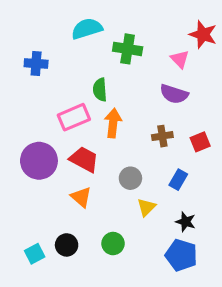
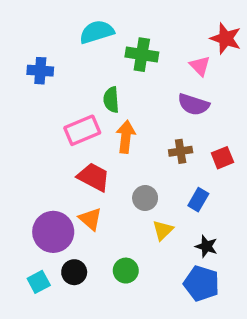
purple circle: (39, 161) -> (53, 232), moved

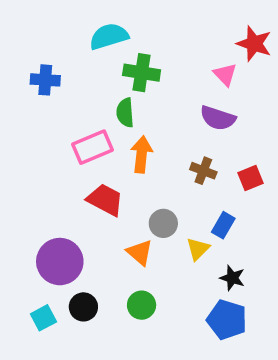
green cross: (142, 55) -> (142, 73), moved
brown cross: (181, 151) -> (203, 171), turned 30
orange triangle: (90, 219) -> (140, 252), moved
yellow triangle: (163, 230) -> (198, 249), moved

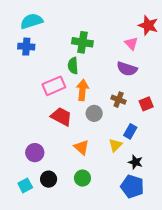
cyan semicircle: (109, 36) -> (32, 21), moved
gray circle: (163, 223) -> (94, 113), moved
purple circle: (60, 262) -> (35, 153), size x0.7

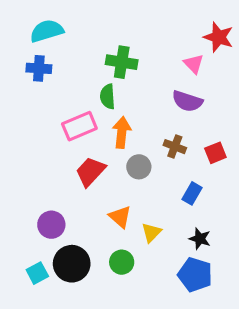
red trapezoid: (61, 117) -> (90, 172), turned -75
yellow triangle: (115, 145) -> (151, 232), moved
black circle: (49, 179) -> (72, 264), size x1.5

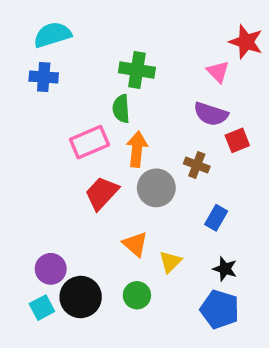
red square: (215, 153) -> (237, 140), moved
gray circle: (139, 167) -> (156, 188), size x1.4
purple circle: (51, 225) -> (51, 269), moved

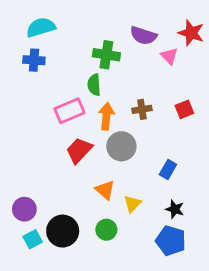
purple semicircle: (211, 114) -> (143, 36), moved
brown cross: (197, 165) -> (142, 109), moved, turned -30
purple circle: (51, 269) -> (24, 209), moved

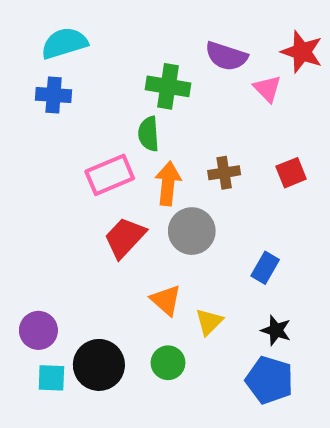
cyan square: (33, 239) -> (51, 378), turned 30

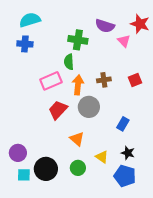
yellow triangle: (209, 322) -> (102, 157), moved, turned -40

